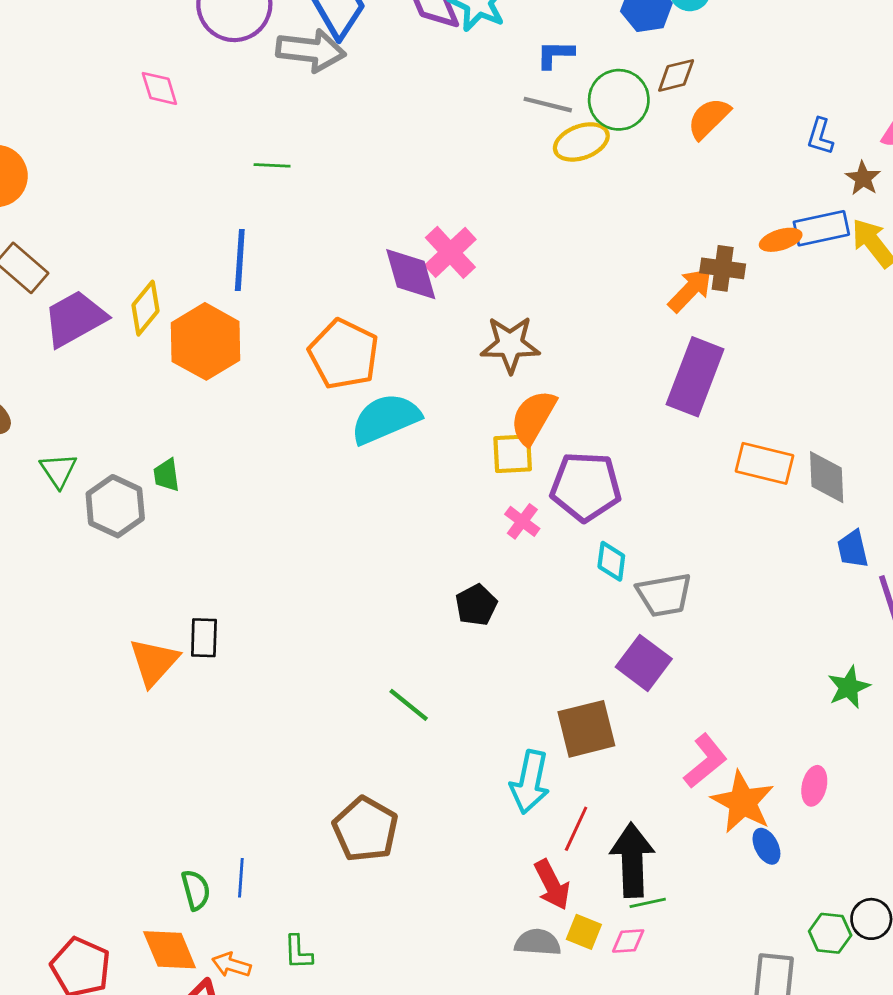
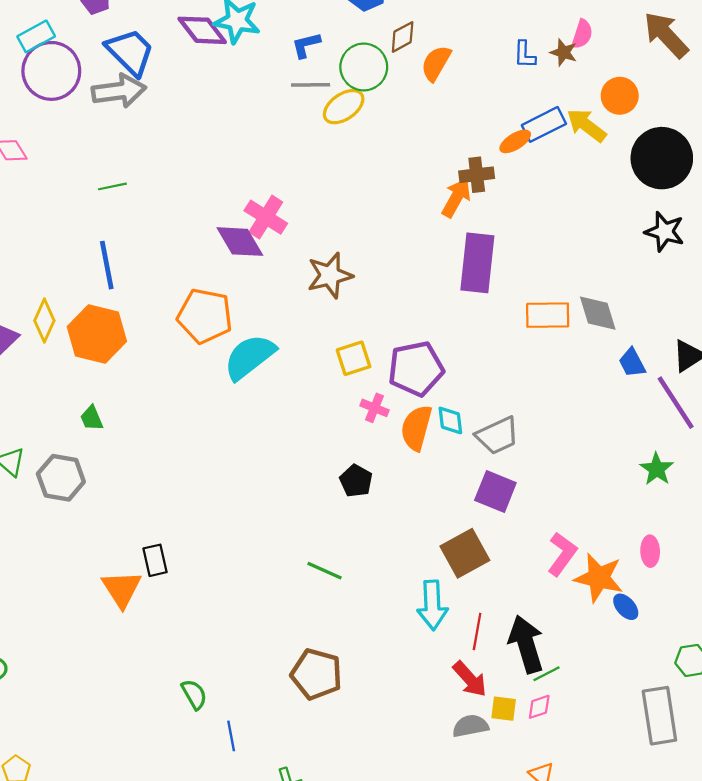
brown star: (863, 178) -> (564, 52), moved
orange semicircle: (533, 417) -> (416, 428), moved
green trapezoid: (166, 475) -> (92, 418), moved
green semicircle: (196, 890) -> (194, 694), moved

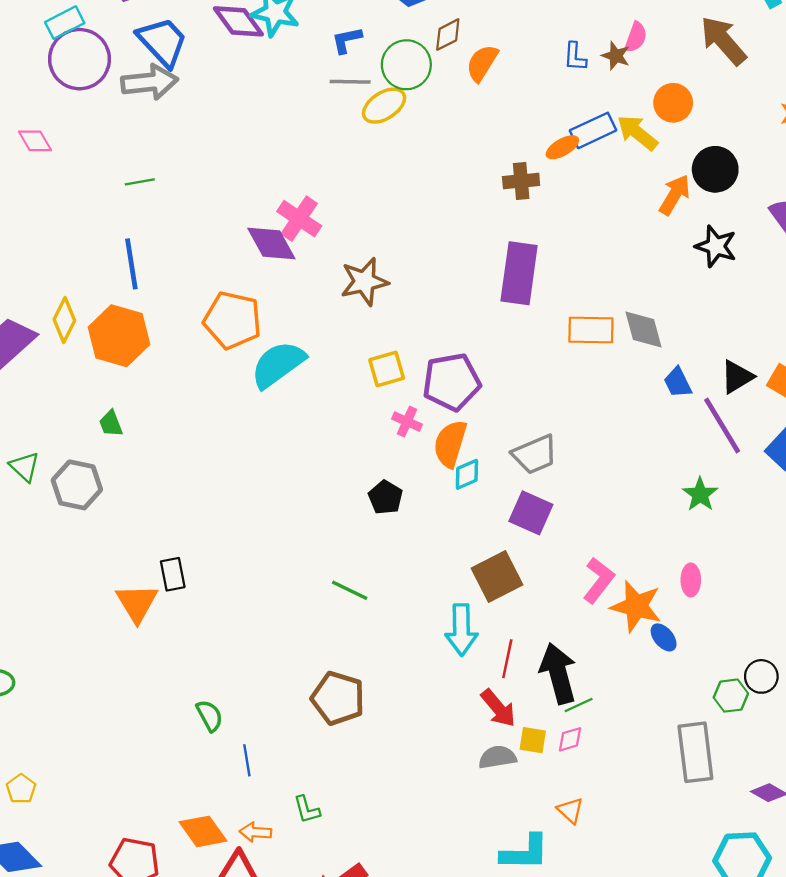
black circle: (662, 158) -> (715, 169), size x0.7
orange arrow: (456, 198) -> (675, 195), moved
cyan diamond: (450, 420) -> (467, 474), moved, turned 72

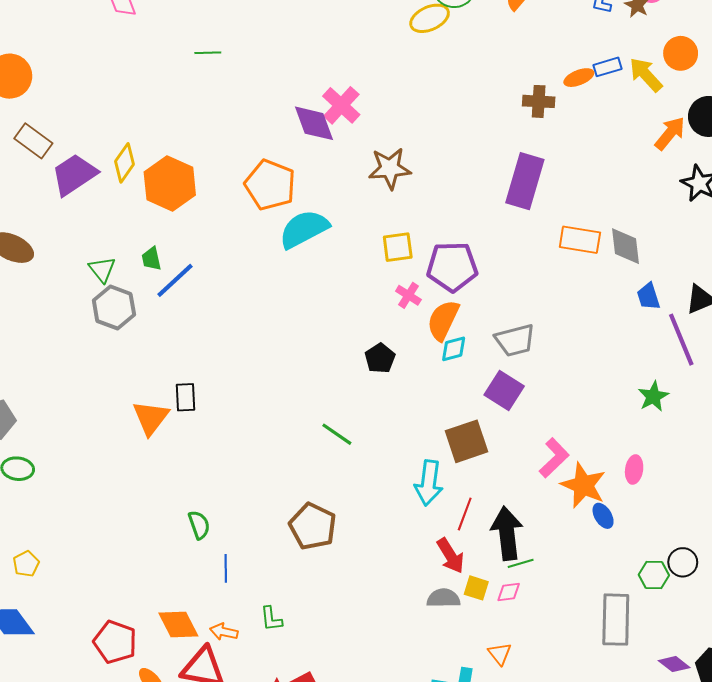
blue rectangle: (593, 130) -> (608, 67), size x0.7
blue line: (131, 264) -> (175, 280), moved, turned 48
green triangle: (25, 467) -> (102, 269), moved

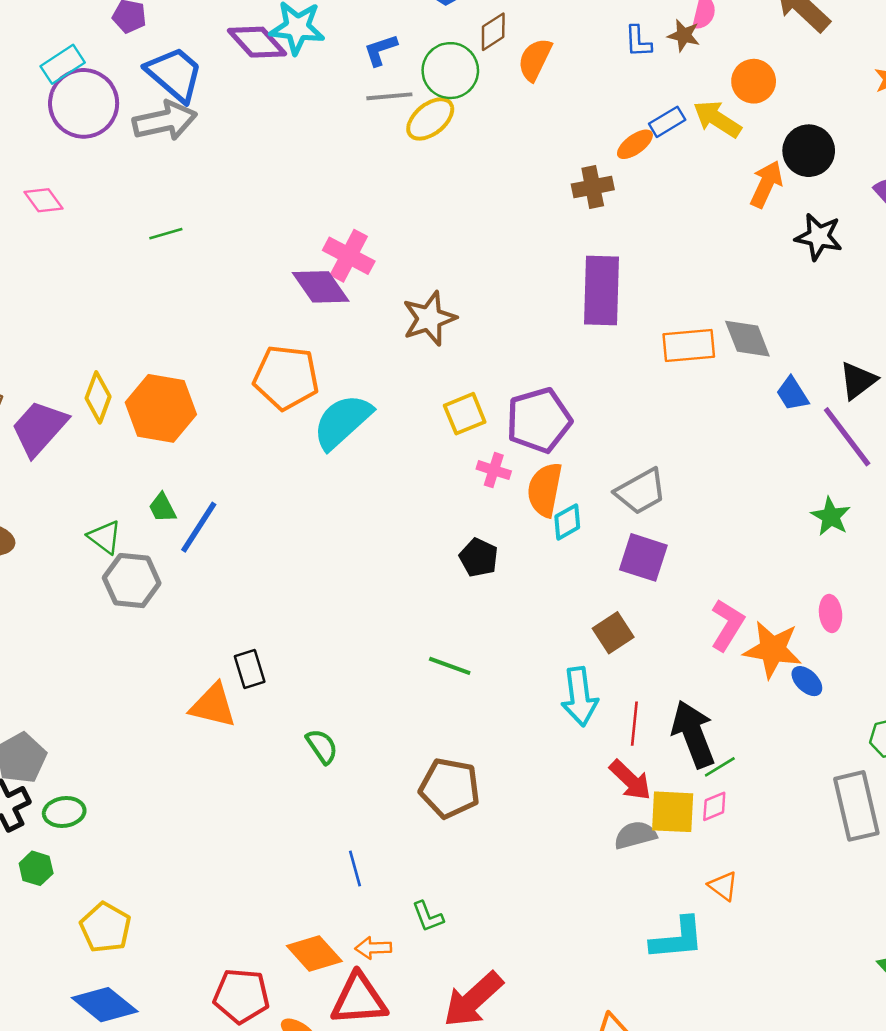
orange triangle: (151, 418) -> (213, 706), turned -39
brown square: (466, 441) -> (613, 633), size x0.7
green semicircle: (199, 525) -> (322, 746), moved
yellow pentagon: (26, 564) -> (105, 928), size x1.5
yellow square: (476, 588) -> (673, 812), size x1.5

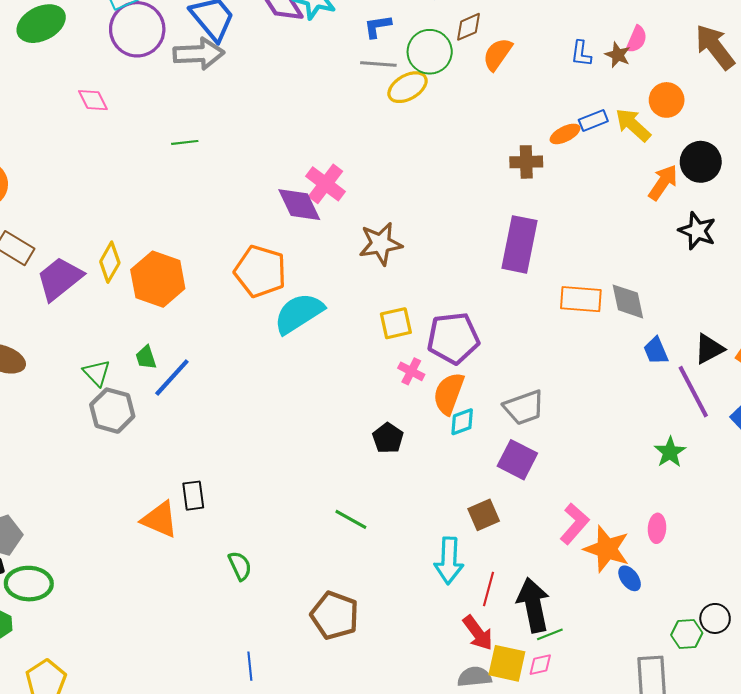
green ellipse: (64, 812) -> (29, 584), size x1.4

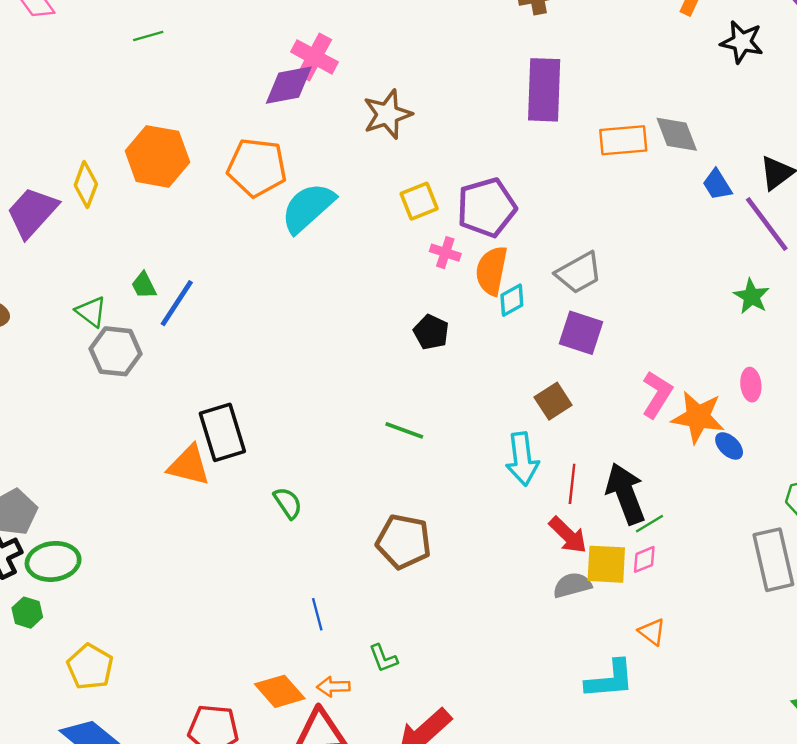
purple diamond: (299, 205) -> (289, 85), turned -66
orange hexagon: (158, 279) -> (157, 156), moved
black rectangle: (193, 496) -> (222, 432), size x1.6

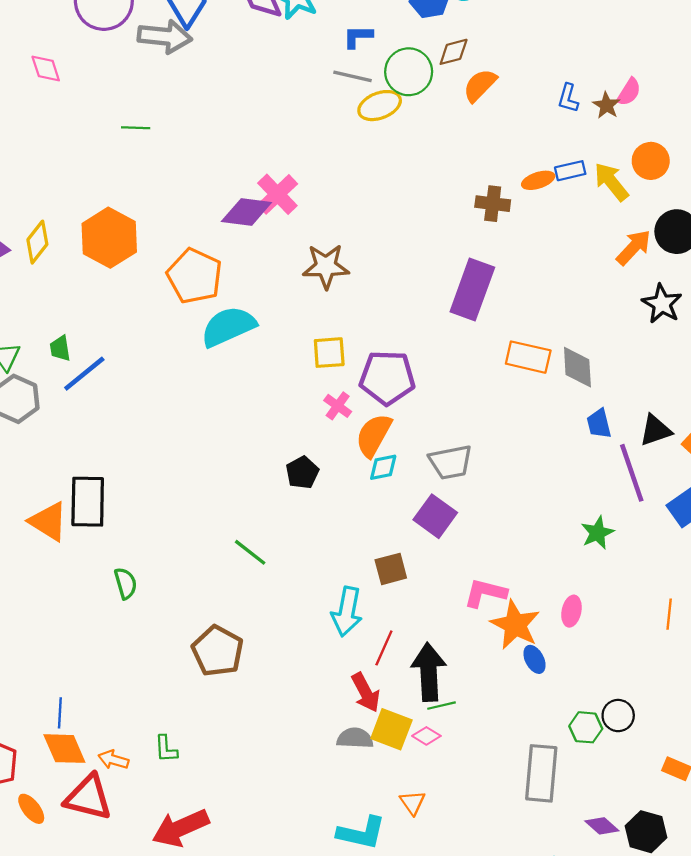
pink L-shape: (657, 394) -> (485, 593), turned -126
pink diamond: (644, 559) -> (426, 736), turned 36
blue line: (317, 614) -> (60, 713), moved

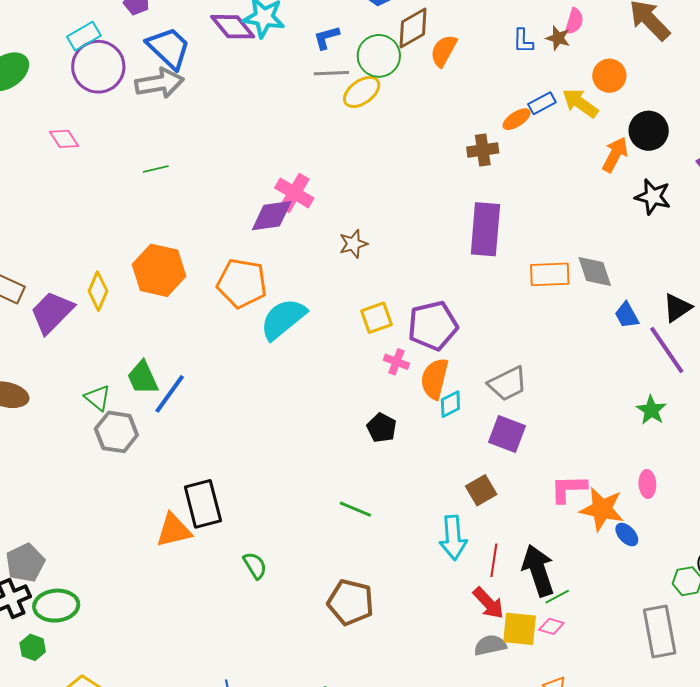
brown diamond: (454, 52) -> (413, 28), size x1.4
brown star: (326, 266) -> (353, 244), size x0.7
green trapezoid: (60, 348) -> (143, 378), size x1.5
orange triangle: (48, 521) -> (174, 530), turned -30

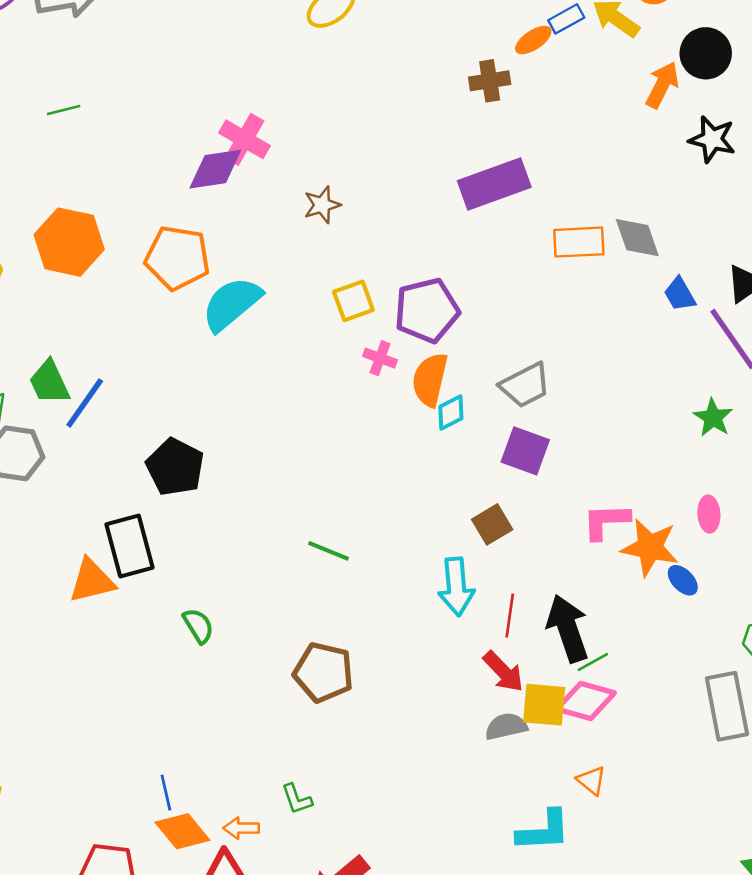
purple rectangle: (485, 229) -> (494, 184), turned 66
black pentagon: (382, 428) -> (175, 467), moved, size x1.5
pink diamond: (551, 626) -> (586, 701), size x1.8

